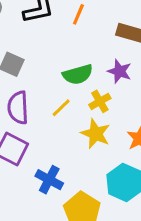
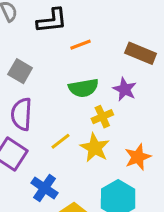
orange line: (78, 14) -> (81, 45), moved, turned 40
yellow line: (61, 108) -> (60, 141), moved

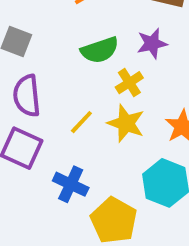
purple star: (125, 89) -> (152, 44), turned -30

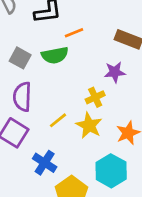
green semicircle: (100, 50) -> (55, 55), moved

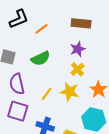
green semicircle: (55, 55) -> (41, 58), moved
yellow cross: (95, 97) -> (77, 69), moved

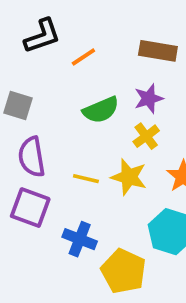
green semicircle: (41, 58) -> (101, 110), moved
yellow line: (47, 94) -> (86, 179), turned 64

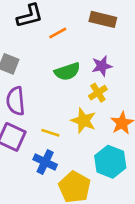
brown rectangle: (158, 51) -> (103, 19), moved
yellow line: (86, 179) -> (50, 133), moved

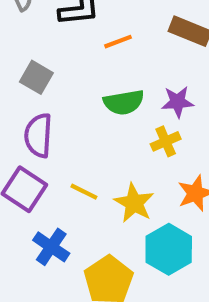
yellow star: (83, 121) -> (134, 203), moved
blue cross: (45, 162) -> (51, 247), moved

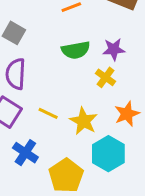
yellow cross: (166, 141) -> (106, 77), turned -30

